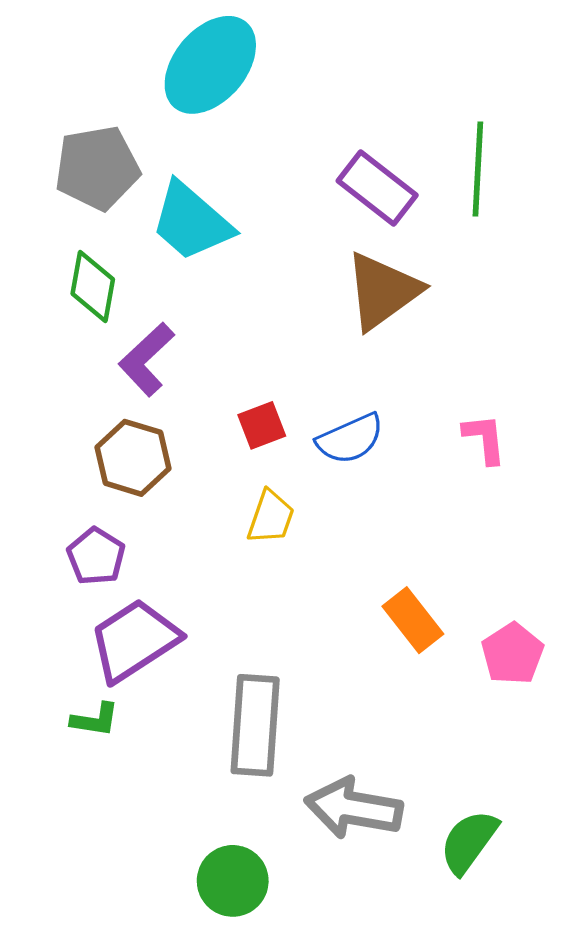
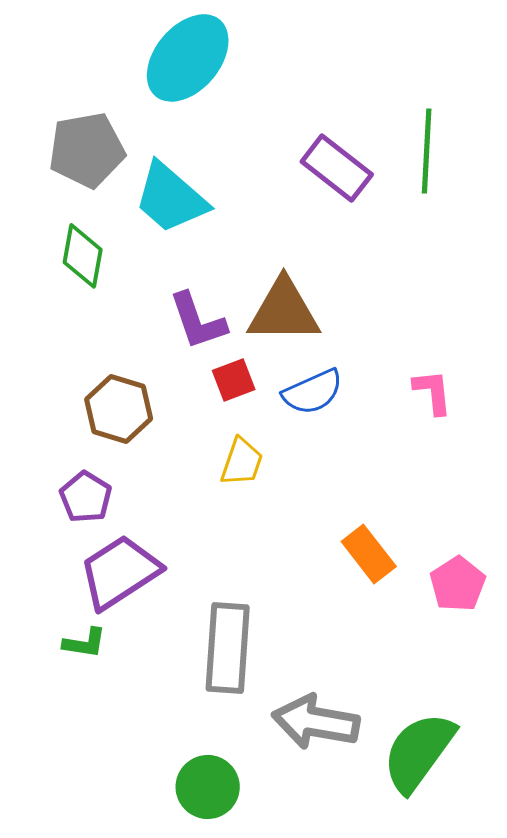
brown triangle: (383, 291) -> (284, 311), moved, turned 36
purple L-shape: (146, 359) -> (198, 321), moved, turned -66
green semicircle: (469, 842) -> (419, 752), size x1.4

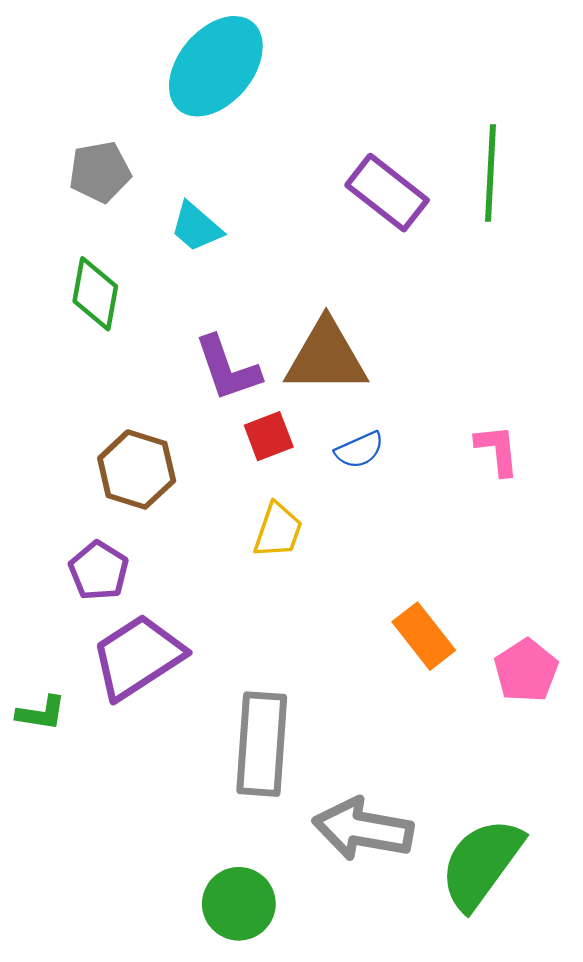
gray pentagon: (87, 150) -> (100, 172), size x0.7
cyan trapezoid: (171, 198) -> (196, 227), size x0.6
blue semicircle: (313, 392) -> (359, 450), size x0.7
green L-shape: (85, 643) -> (41, 713), moved

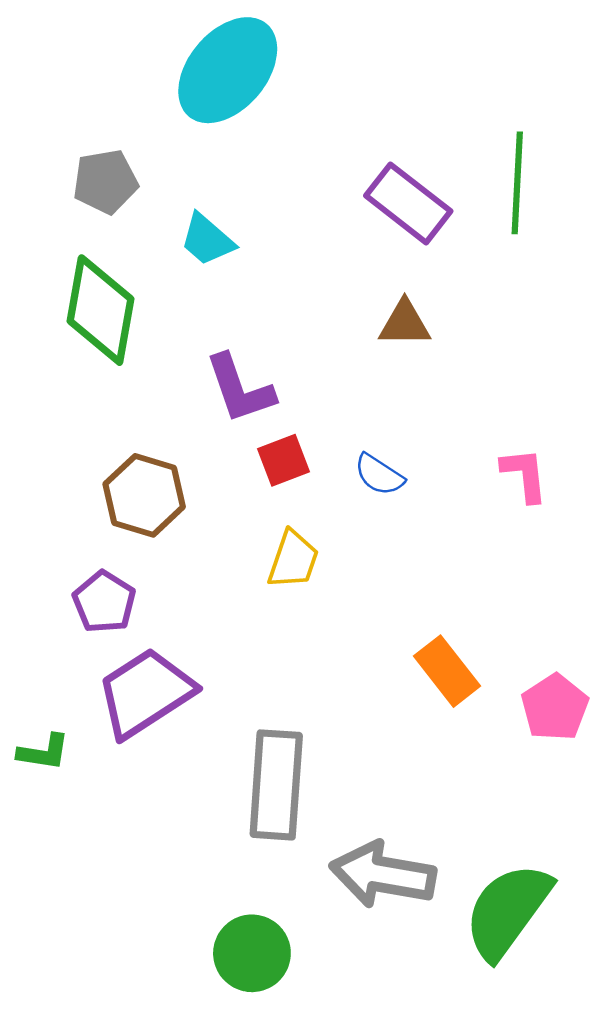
green diamond: (95, 294) -> (101, 310), size x1.4
brown triangle: (326, 357) -> (405, 323), moved, size x0.6
blue semicircle: (359, 450) -> (379, 475), turned 57

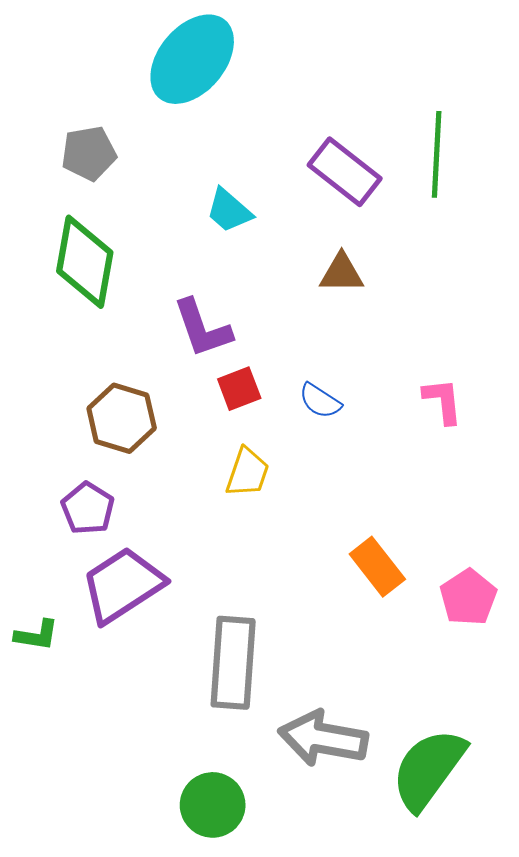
cyan trapezoid: (207, 240) -> (229, 211), moved

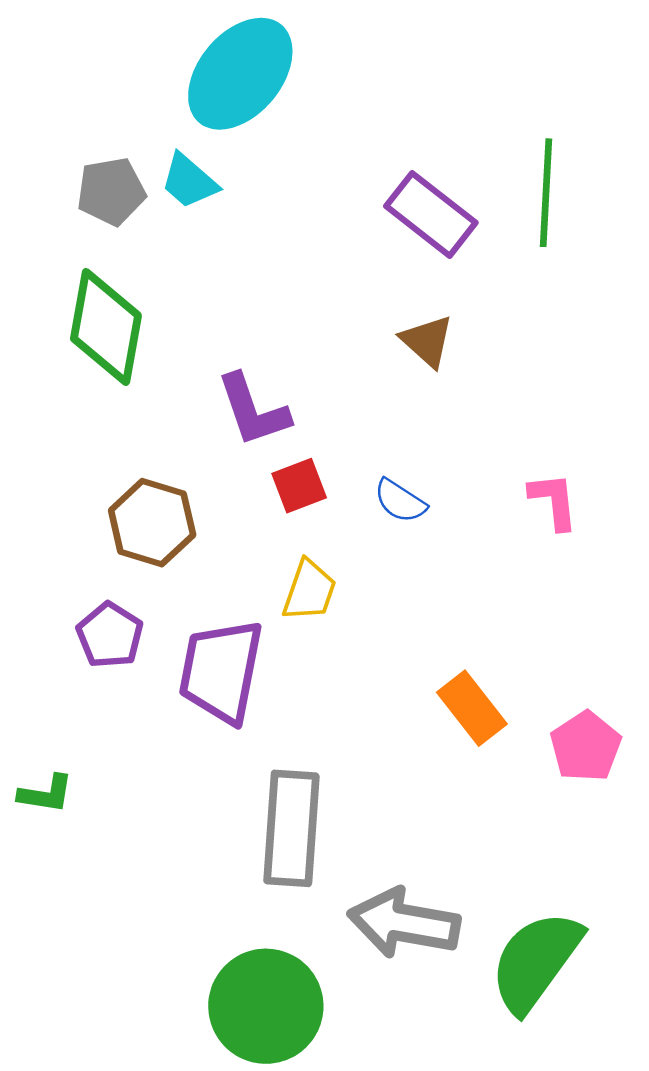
cyan trapezoid: (229, 211) -> (189, 181), moved
brown triangle: (342, 273) -> (427, 341), turned 42
purple trapezoid: (123, 585) -> (221, 671), moved, turned -46
green circle: (213, 805) -> (266, 1006), size x1.4

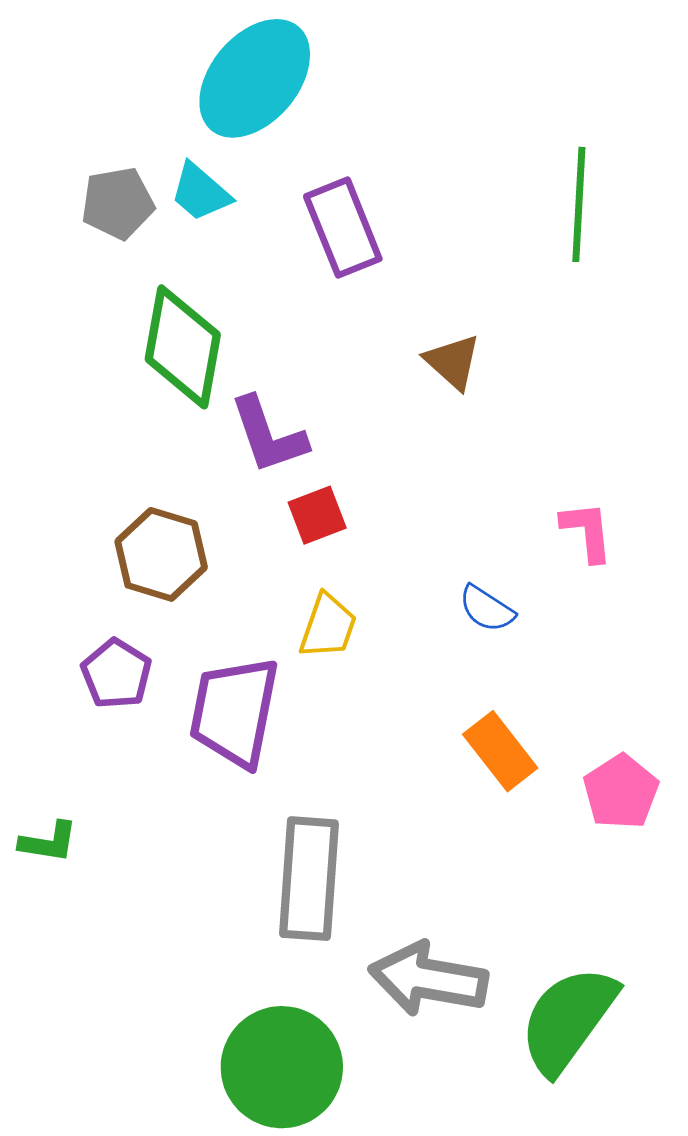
purple rectangle: (431, 214) -> (343, 228), moved, turned 30
green diamond: (106, 327) -> (183, 347), moved
blue semicircle: (400, 501) -> (487, 609), moved

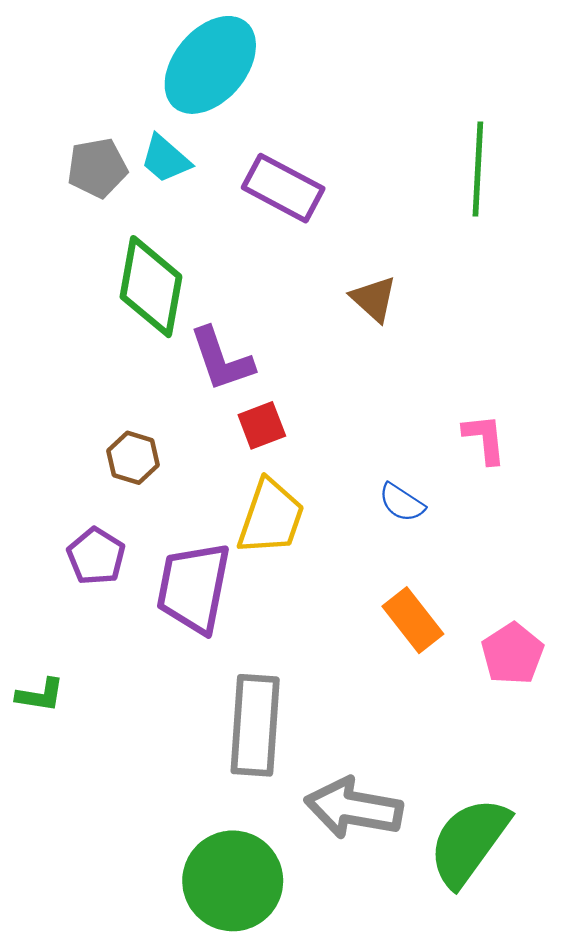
purple rectangle: (343, 228) -> (283, 188), turned -40
brown hexagon: (161, 554) -> (133, 458), size x0.7
yellow trapezoid: (328, 626) -> (271, 517), size x1.4

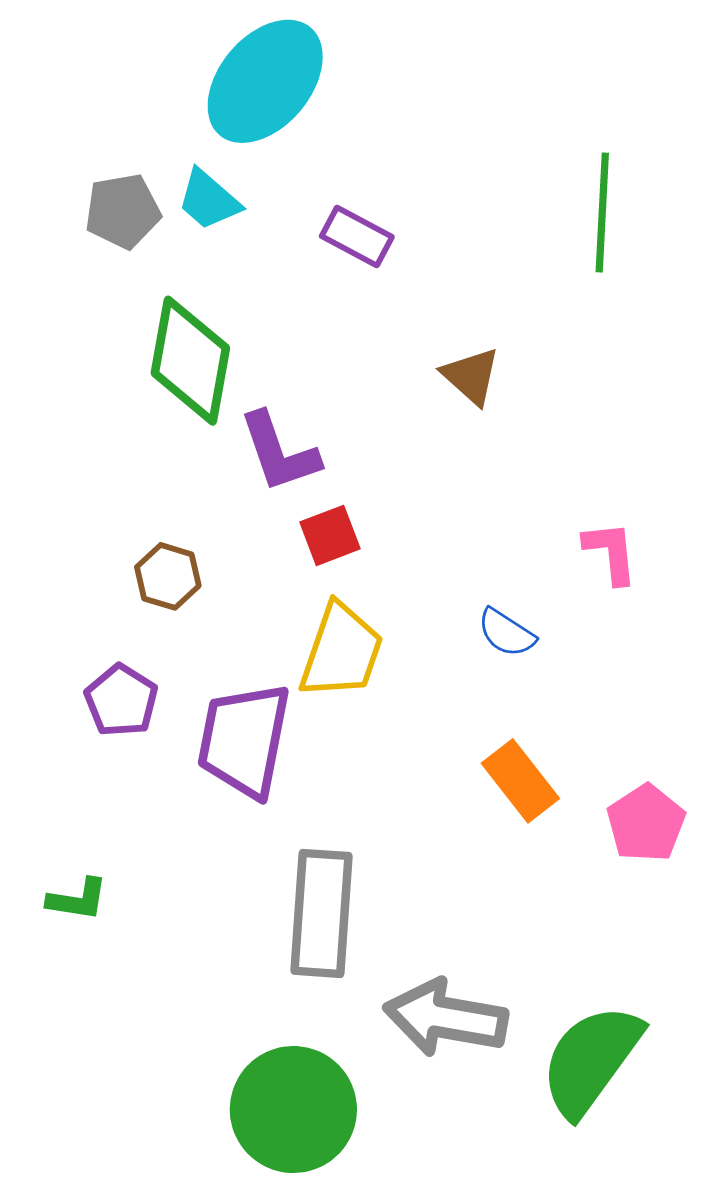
purple rectangle: (283, 188) -> (357, 236), size x0.7
green L-shape: (40, 695) -> (78, 899), moved

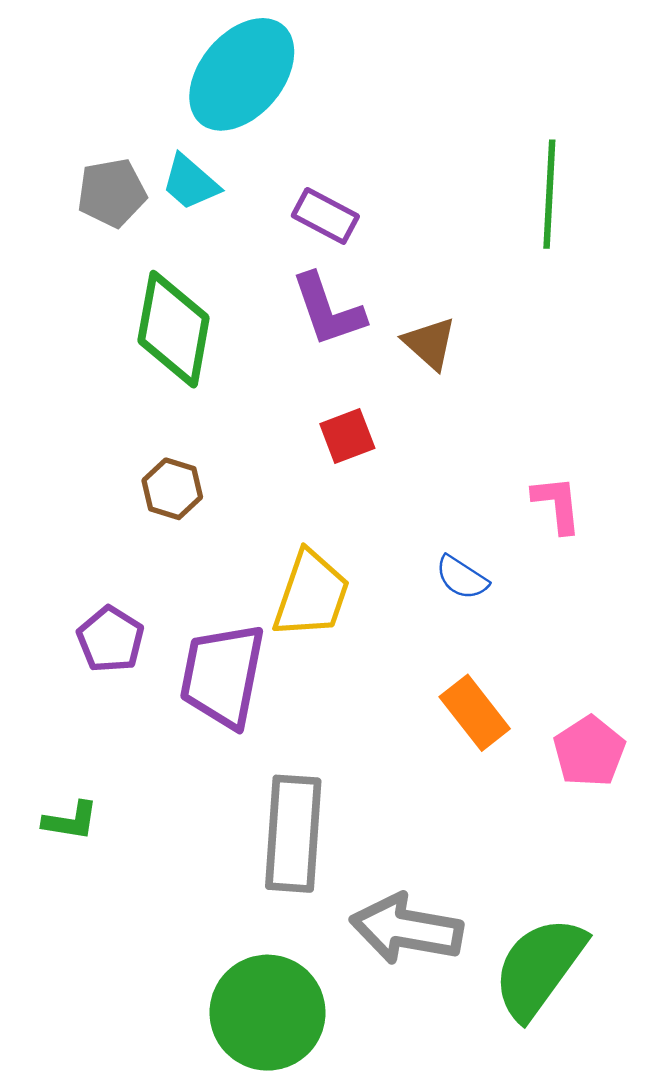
purple L-shape: (279, 452) -> (328, 310), moved
red square: (330, 535) -> (347, 436), moved
brown hexagon: (168, 576) -> (172, 489), moved

